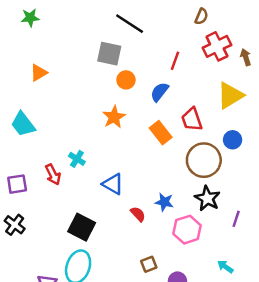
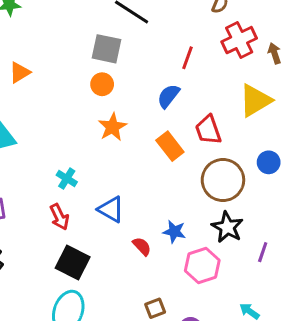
orange circle: (126, 80) -> (102, 84), moved
blue circle: (233, 140) -> (269, 162), moved
red arrow: (53, 174) -> (59, 217), moved

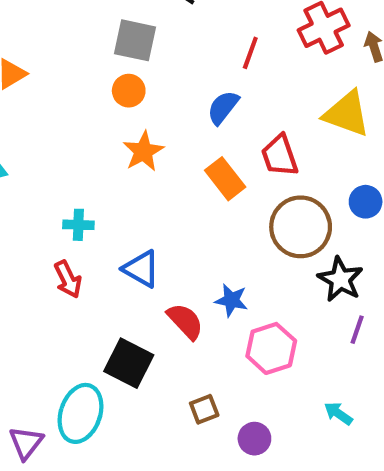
yellow triangle: (255, 100) -> (347, 114), turned 51
cyan cross: (67, 179) -> (78, 225), turned -30
black star: (227, 227) -> (340, 279), moved
red semicircle: (142, 246) -> (185, 321), size x1.4
black square: (73, 263) -> (129, 363), moved

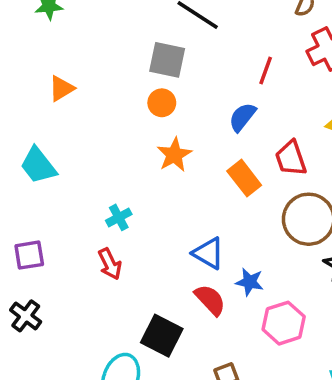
cyan cross: (78, 225) -> (119, 217), turned -30
blue triangle: (141, 269) -> (208, 253), moved

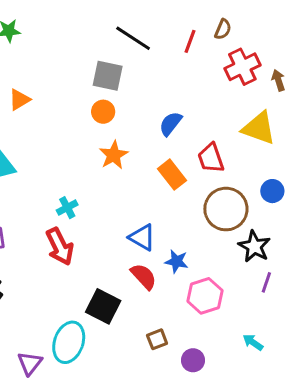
red line: (266, 71) -> (190, 41), moved
red arrow: (110, 264) -> (60, 246), size x1.4

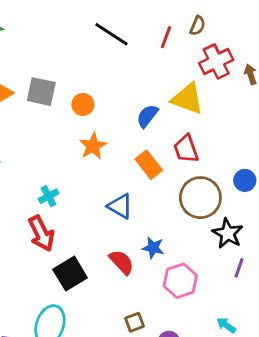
gray square: (108, 76) -> (41, 92), moved
yellow triangle: (259, 128) -> (187, 99), moved
blue triangle: (142, 237) -> (120, 206), moved
black square: (103, 306) -> (70, 274), moved, turned 32

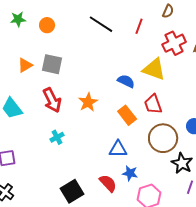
brown semicircle: (198, 26) -> (168, 11), moved
orange circle: (83, 104) -> (47, 25), moved
blue semicircle: (147, 116) -> (126, 81), turned 78
blue triangle: (120, 206) -> (118, 149), moved, turned -30
red arrow: (41, 233) -> (52, 100), moved

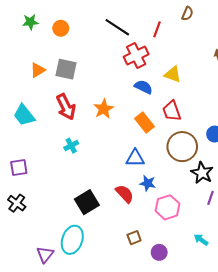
red cross: (174, 43) -> (136, 55), moved
yellow triangle: (154, 69) -> (173, 74), size x0.7

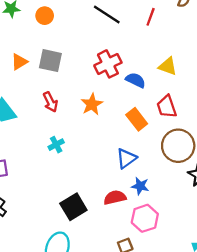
red cross: (136, 55) -> (108, 64), moved
red arrow: (66, 107) -> (50, 102), size x0.7
blue triangle: (135, 158) -> (126, 158), turned -36
red semicircle: (125, 194) -> (115, 198), turned -60
pink hexagon: (168, 207) -> (145, 218), moved

